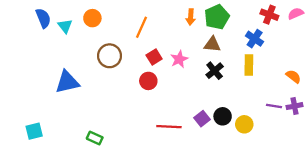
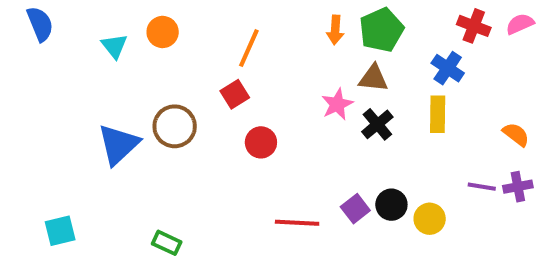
blue semicircle: (43, 18) -> (40, 24), moved
brown circle: (110, 56) -> (175, 126), moved
red square: (154, 57) -> (235, 94), moved
pink star: (179, 59) -> (337, 104), moved
blue triangle: (67, 82) -> (118, 144), turned -30

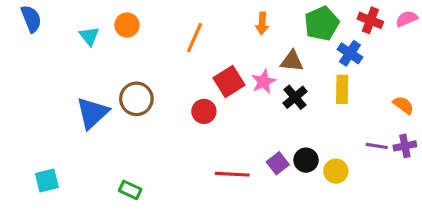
green pentagon: (381, 30) -> (322, 23), moved
red square: (235, 94) -> (229, 82), moved, size x1.4

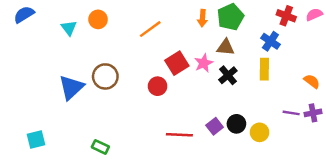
blue semicircle: (31, 19) -> (24, 15), turned -100
green pentagon: (322, 23) -> (230, 17), moved
orange line: (194, 38) -> (150, 29), turned 30

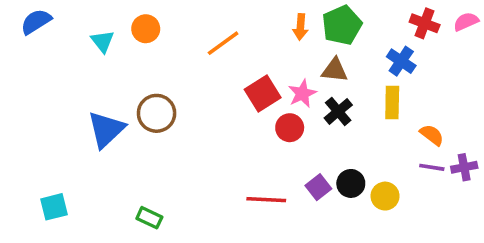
orange semicircle: (312, 81) -> (432, 135), moved
red circle: (158, 86) -> (290, 128), moved

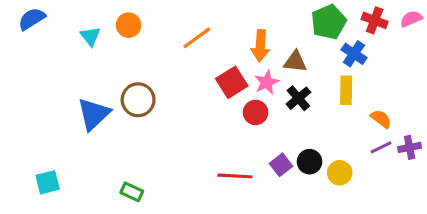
green pentagon: (342, 25) -> (329, 22), moved
orange arrow: (300, 27) -> (260, 46), moved, size x1.4
purple line: (432, 167) -> (381, 147), turned -35

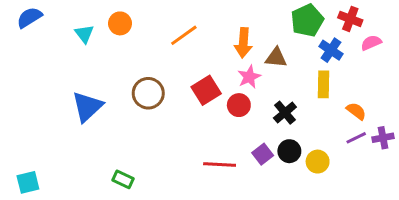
pink semicircle: (411, 19) -> (371, 43), moved
red square: (232, 82) -> (206, 90), moved
black cross: (298, 98) -> (285, 113), moved
brown circle: (138, 100) -> (148, 93), moved
cyan square: (48, 182) -> (28, 182), moved

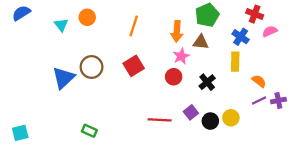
green pentagon: (307, 20) -> (207, 15), moved
orange line: (184, 35) -> (134, 26), turned -36
red square: (206, 90) -> (134, 66), moved
brown circle: (148, 93) -> (92, 67), moved
black circle: (289, 151) -> (210, 121), moved

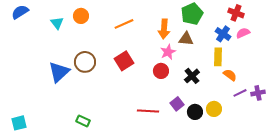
orange line: (134, 26) -> (124, 24), turned 48
pink semicircle: (270, 31) -> (243, 33), moved
orange semicircle: (259, 81) -> (230, 75), moved

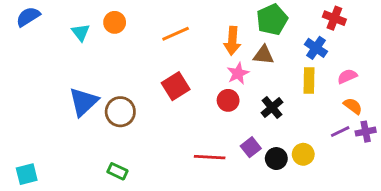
pink semicircle: (243, 33) -> (347, 76), moved
brown circle: (85, 62) -> (120, 112), moved
orange semicircle: (230, 75) -> (353, 106), moved

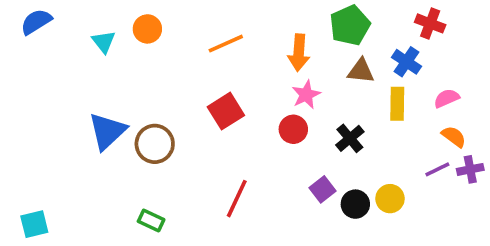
brown triangle: (264, 55) -> (361, 71), moved
red line: (210, 157) -> (237, 199), moved, turned -68

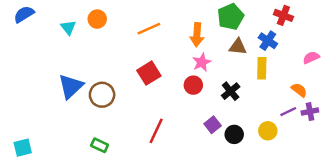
pink semicircle: (447, 98) -> (311, 57), moved
yellow circle: (390, 199) -> (268, 131), moved

